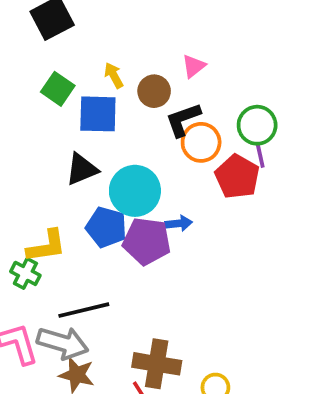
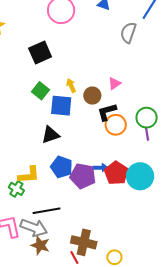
red pentagon: (237, 177) -> (116, 173), moved
cyan circle: (135, 191) -> (140, 176), moved

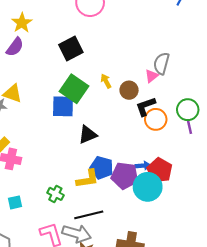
gray semicircle: (128, 33) -> (161, 63), moved
green square: (41, 91) -> (74, 89), size x1.5
blue square: (61, 106) -> (63, 106), moved
yellow L-shape: (29, 175) -> (88, 179), moved
cyan circle: (140, 176) -> (148, 187), moved

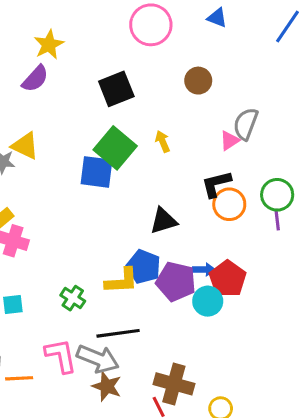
brown circle: (129, 90) -> (198, 81), moved
black triangle: (88, 135) -> (163, 221), moved
cyan circle: (148, 187) -> (208, 301), size x0.7

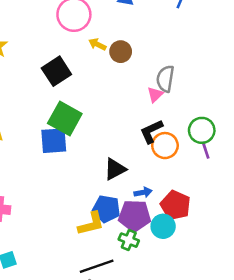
yellow arrow: (163, 141) -> (97, 44), moved, turned -30
blue arrow: (204, 270) -> (143, 192), moved
green cross: (73, 298) -> (129, 240), moved

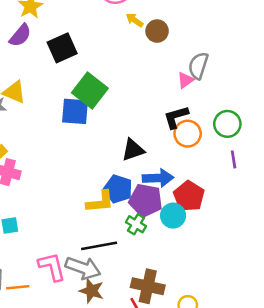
black square: (56, 71) -> (62, 48), moved
purple line: (206, 150) -> (234, 159), moved
blue arrow: (143, 192) -> (158, 178), size x1.6

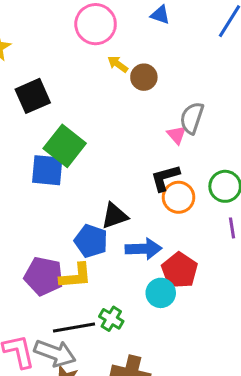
pink triangle: (185, 80) -> (177, 135), turned -36
blue pentagon: (118, 189) -> (91, 241), moved
purple pentagon: (146, 200) -> (44, 276), moved
green cross: (136, 224) -> (111, 319), moved

